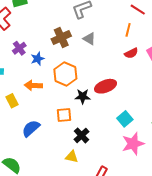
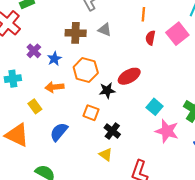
brown cross: (61, 38) -> (76, 33), turned 36
red semicircle: (131, 53) -> (150, 38), turned 136
orange square: (64, 115) -> (91, 113), turned 35
pink star: (133, 144) -> (167, 131), turned -30
yellow triangle: (72, 157) -> (106, 155), turned 32

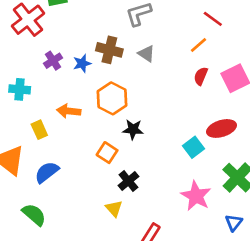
orange line: (143, 14) -> (198, 45), turned 32
blue star: (54, 59) -> (82, 63), moved
red ellipse: (129, 76) -> (222, 128), moved
cyan square: (155, 107) -> (193, 147), moved
blue semicircle: (59, 132) -> (47, 172), moved

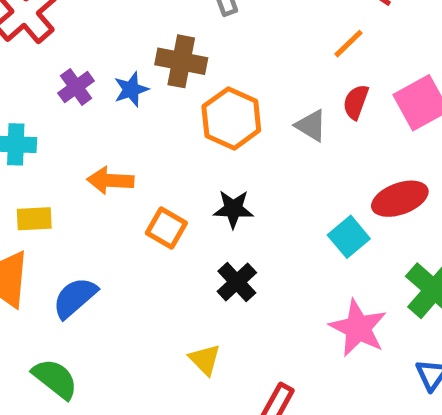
gray triangle: (146, 54) -> (311, 126), moved
orange hexagon: (112, 98) -> (231, 118), moved
yellow rectangle: (39, 130) -> (34, 219), moved, turned -66
orange square: (107, 153) -> (166, 228), moved
black cross: (128, 181) -> (237, 282), moved

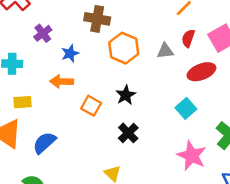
blue star: (131, 89) -> (70, 53), moved
gray triangle: (311, 126) -> (165, 51), turned -36
red ellipse: (400, 199) -> (201, 72), moved
black star: (233, 209) -> (126, 95), turned -30

